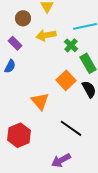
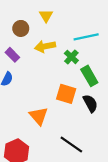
orange square: (66, 80) -> (66, 94), turned -30

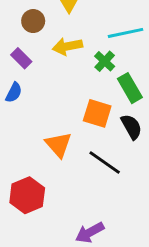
black line: (71, 144) -> (105, 163), moved

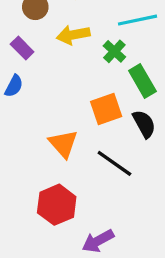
orange square: (97, 113) -> (106, 109), turned -36
red hexagon: (27, 195) -> (57, 205), moved

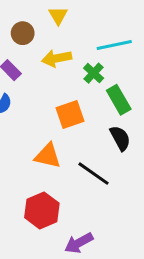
orange square: (106, 109) -> (70, 114), moved
orange triangle: (63, 144) -> (48, 156), turned -36

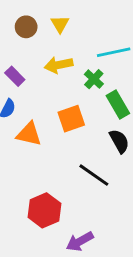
brown circle: (23, 33) -> (26, 27), moved
orange triangle: (48, 156) -> (29, 134), moved

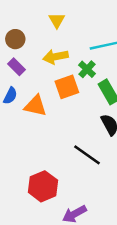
brown circle: (26, 27) -> (15, 39), moved
orange square: (71, 119) -> (67, 87), moved
orange triangle: (29, 134) -> (35, 106), moved

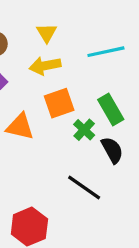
yellow triangle: (57, 20) -> (47, 33), moved
green cross: (87, 69) -> (84, 130), moved

